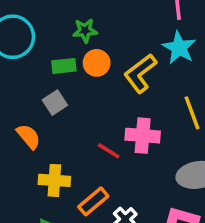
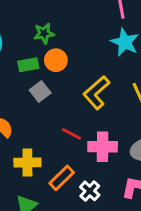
yellow L-shape: (140, 73) -> (96, 93), moved
gray square: (55, 103) -> (40, 92), moved
pink cross: (143, 136) -> (103, 147), moved

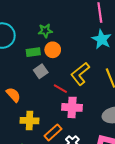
red line: (72, 134) -> (60, 89), moved
pink cross: (103, 147) -> (72, 107), moved

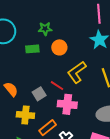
orange circle: (53, 50) -> (59, 47), moved
gray square: (41, 71) -> (39, 94), moved

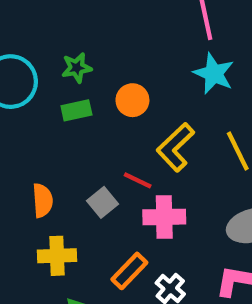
green star: (45, 29) -> (77, 68), moved
orange semicircle: (11, 89) -> (43, 200), turned 42
yellow cross: (25, 115) -> (57, 256), moved

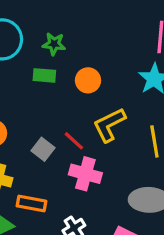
gray square: (102, 202) -> (43, 149), turned -30
orange rectangle: (129, 271) -> (32, 204), moved, turned 40

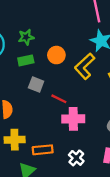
yellow L-shape: (109, 125) -> (85, 66), moved
gray square: (43, 149) -> (36, 85), moved

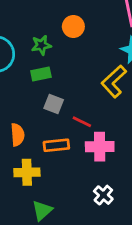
orange circle: (56, 55) -> (73, 26), moved
orange rectangle: (43, 150) -> (56, 145), moved

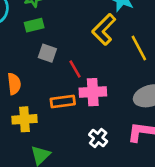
red line: (82, 122) -> (75, 69), turned 36
orange rectangle: (56, 145) -> (63, 101), moved

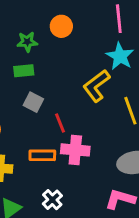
white cross: (98, 138) -> (52, 200), moved

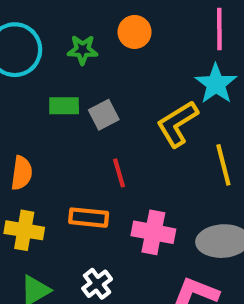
green rectangle: (24, 71) -> (64, 106), moved
gray square: (33, 102) -> (104, 115), moved, turned 30
pink cross: (75, 150) -> (153, 232), moved

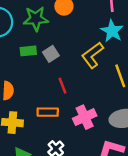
green star: (83, 50) -> (36, 19), size x1.5
pink cross: (153, 232) -> (85, 117), turned -30

